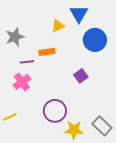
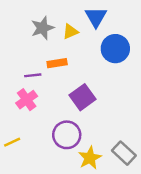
gray star: (15, 37) -> (42, 28), moved
purple square: (81, 76) -> (83, 97), moved, size x1.5
yellow star: (74, 130) -> (90, 158), turned -30

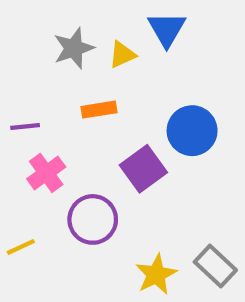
blue circle: (115, 49) -> (192, 131), moved
purple line: (33, 75) -> (25, 126), moved
purple circle: (67, 135) -> (93, 219), moved

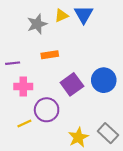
yellow triangle: (122, 55) -> (61, 16), moved
blue circle: (192, 131) -> (104, 80), moved
pink cross: (46, 173) -> (23, 86), turned 36
yellow line: (21, 247) -> (24, 124), moved

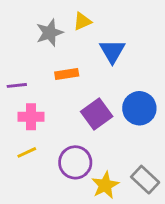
blue triangle: (84, 15) -> (112, 51), moved
purple circle: (47, 110) -> (75, 162), moved
yellow line: (24, 124) -> (27, 152), moved

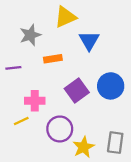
yellow triangle: (82, 21) -> (65, 17), size x1.5
gray star: (50, 33) -> (30, 35), moved
pink cross: (31, 117) -> (35, 101), moved
gray rectangle: (145, 180) -> (115, 143), turned 55

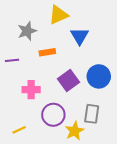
yellow line: (21, 121) -> (19, 130), moved
gray rectangle: (115, 143) -> (92, 114), moved

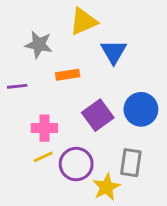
gray star: (27, 31) -> (39, 45), turned 30
yellow line: (19, 130) -> (43, 157), moved

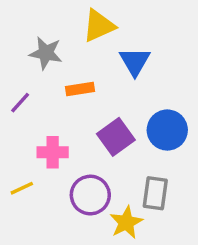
purple line: (17, 86) -> (20, 103), turned -42
yellow line: (43, 157) -> (22, 188), moved

